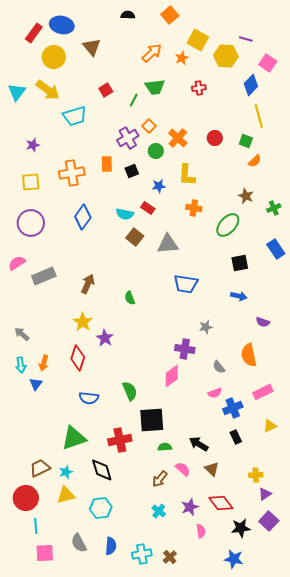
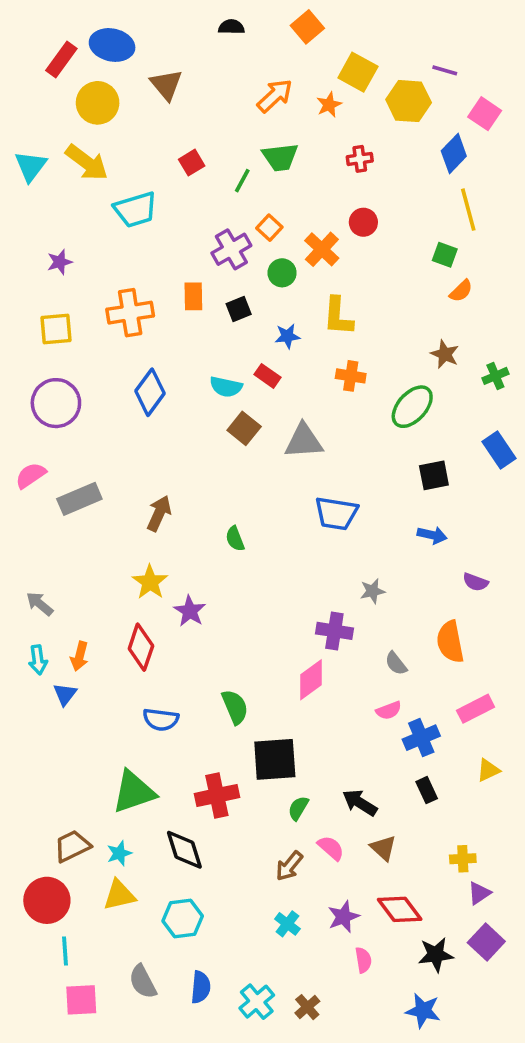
red circle: (215, 138) -> (363, 222), moved
green semicircle: (165, 447) -> (298, 808), turned -56
cyan cross: (142, 554) -> (257, 1002), turned -30

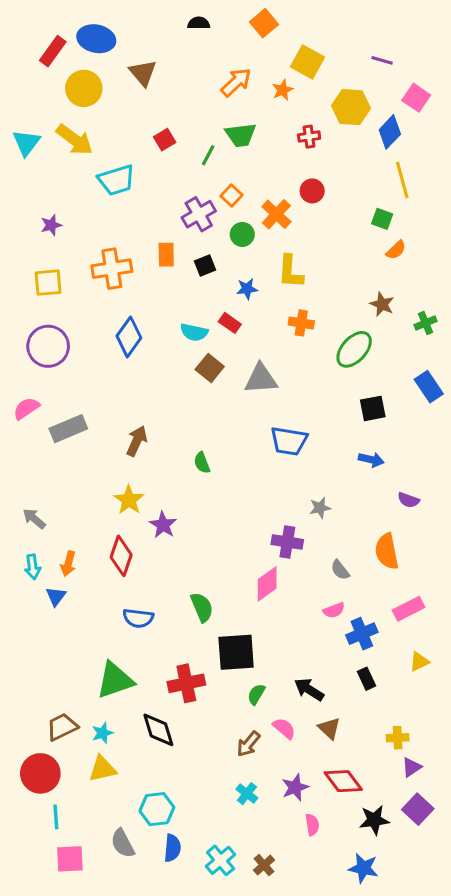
yellow hexagon: (409, 101) -> (351, 107), moved
cyan hexagon: (183, 918) -> (157, 809), moved

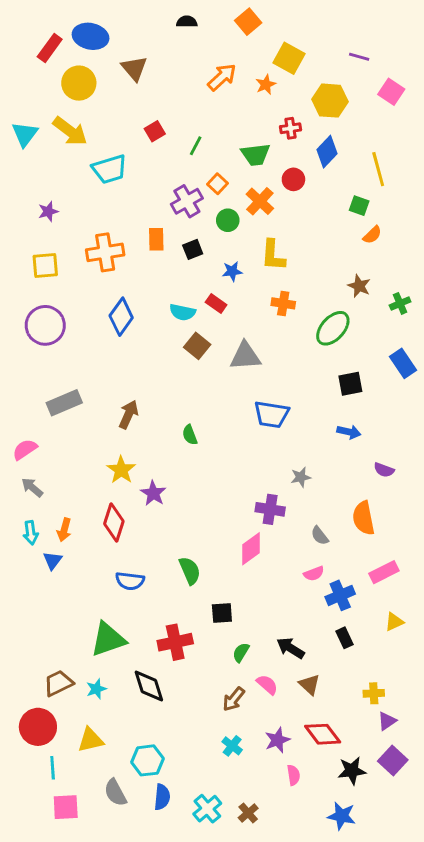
blue diamond: (390, 132) -> (327, 152), moved
green trapezoid: (241, 135) -> (255, 155), moved
pink semicircle: (26, 408) -> (25, 449), moved
black square: (236, 652) -> (222, 613), size x0.6
yellow triangle: (102, 769) -> (91, 740), moved

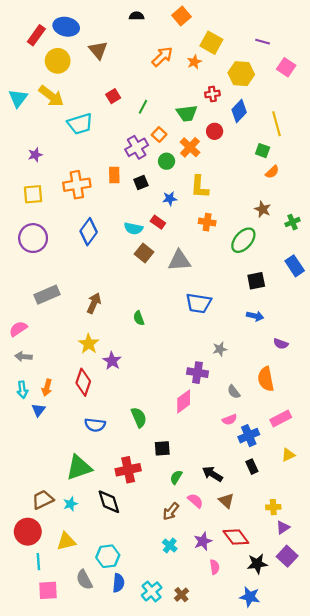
gray arrow: (32, 487) -> (23, 357), turned -35

